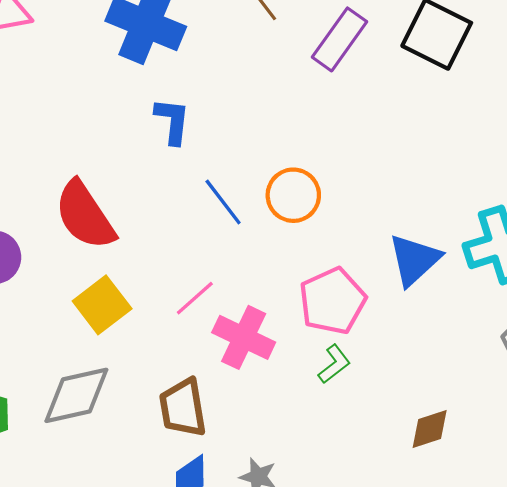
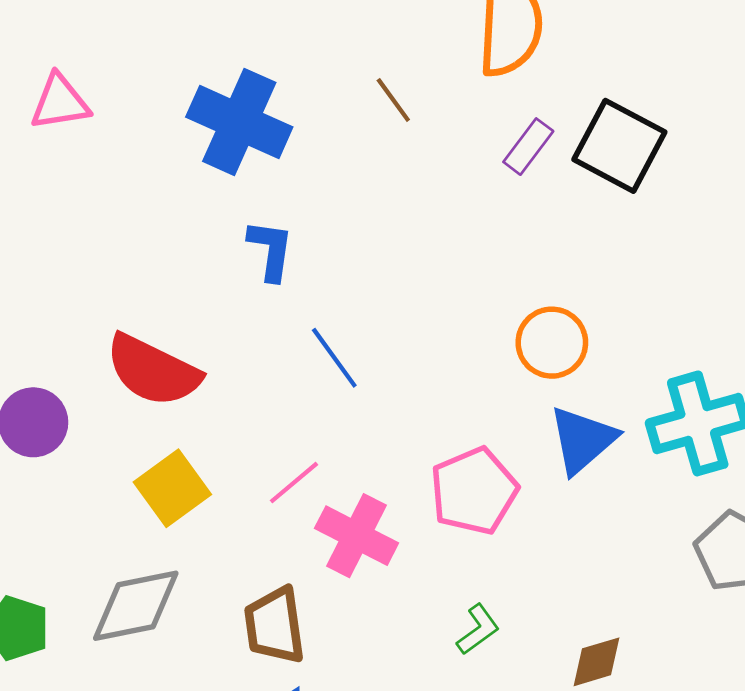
purple rectangle: (339, 39) -> (528, 147), moved, size x0.7
orange circle: (293, 195) -> (552, 343), moved
red semicircle: (85, 215) -> (153, 370), turned -32
green L-shape: (334, 364) -> (478, 629), moved

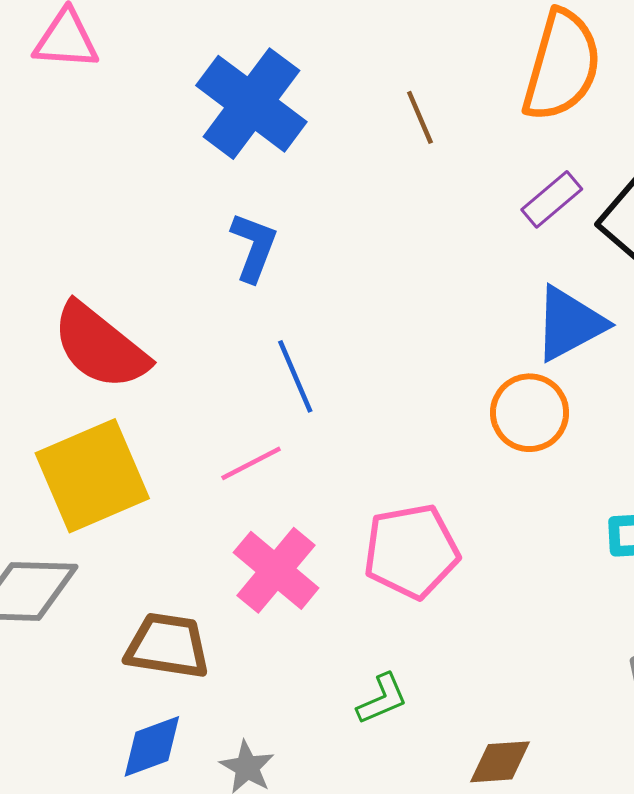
blue triangle: (582, 440) -> (569, 324), moved
pink line: (294, 483) -> (251, 463), moved
yellow square: (172, 488) -> (92, 476), size x1.4
brown trapezoid: (274, 625) -> (167, 646), turned 94

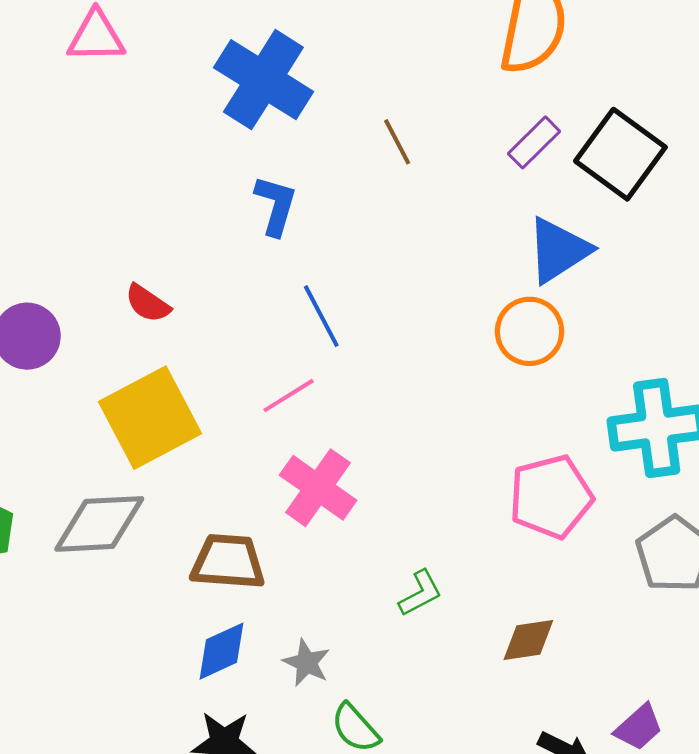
brown line: (420, 117) -> (397, 142), moved
red semicircle: (100, 346) -> (148, 303), size x0.5
pink pentagon: (411, 551) -> (551, 497), moved

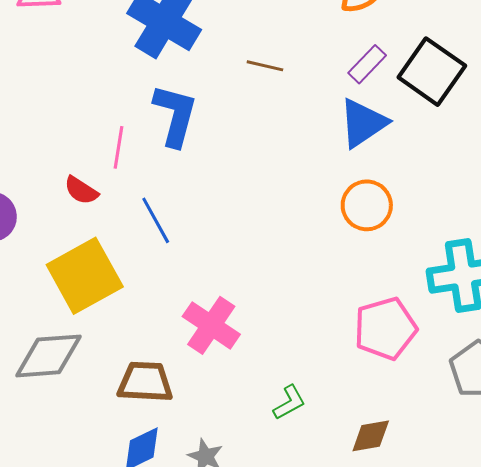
brown line: (397, 142) -> (265, 66), turned -48
blue L-shape: (276, 205) -> (175, 115), size x1.4
blue triangle: (558, 250) -> (363, 123), moved
blue line: (321, 316) -> (156, 220), moved
pink line: (289, 396) -> (118, 147), moved, turned -48

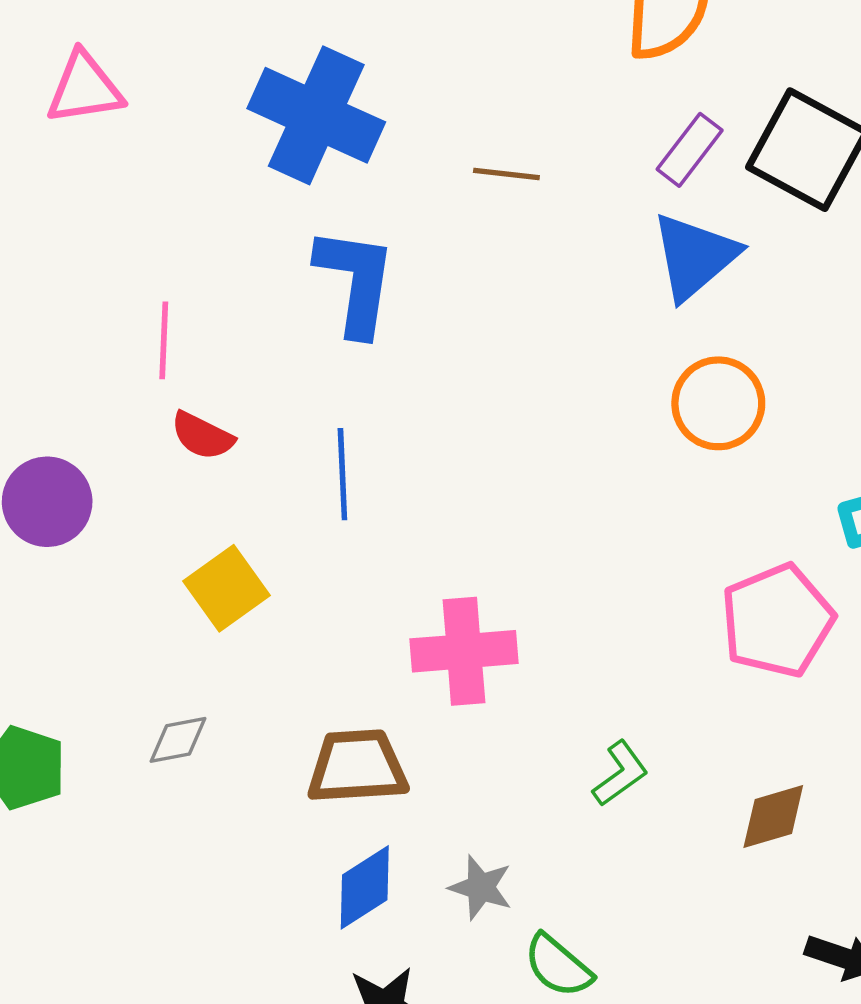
pink line: (118, 147) -> (164, 340), moved
blue line: (156, 220) -> (342, 474), turned 33
yellow square: (85, 276) -> (226, 588), size x0.6
pink cross: (211, 325) -> (464, 651), turned -32
gray diamond: (48, 356) -> (178, 740), size x0.5

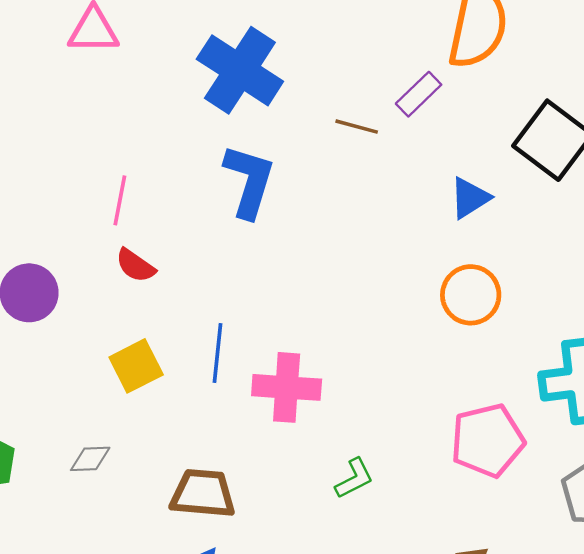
purple rectangle: (690, 150) -> (419, 94), moved
blue triangle: (695, 256) -> (470, 198), size x0.7
blue line: (342, 474) -> (218, 353), moved
pink cross: (464, 651) -> (287, 387), moved
green L-shape: (620, 774) -> (354, 478), moved

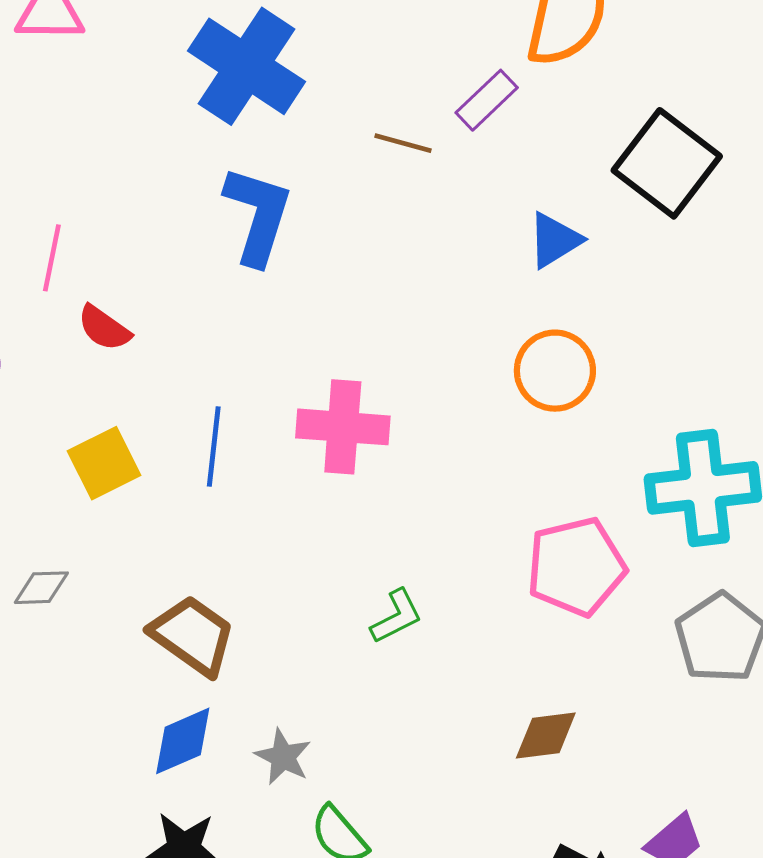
pink line: (120, 200) -> (52, 258), moved
pink cross: (287, 387) -> (343, 427), moved
brown trapezoid: (203, 493) -> (193, 635), turned 30

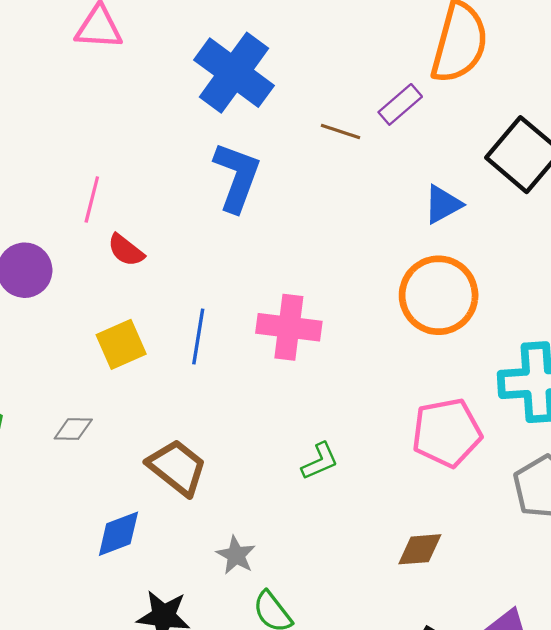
orange circle: (555, 371) -> (439, 295), size x1.4
blue diamond: (183, 741) -> (118, 534), moved

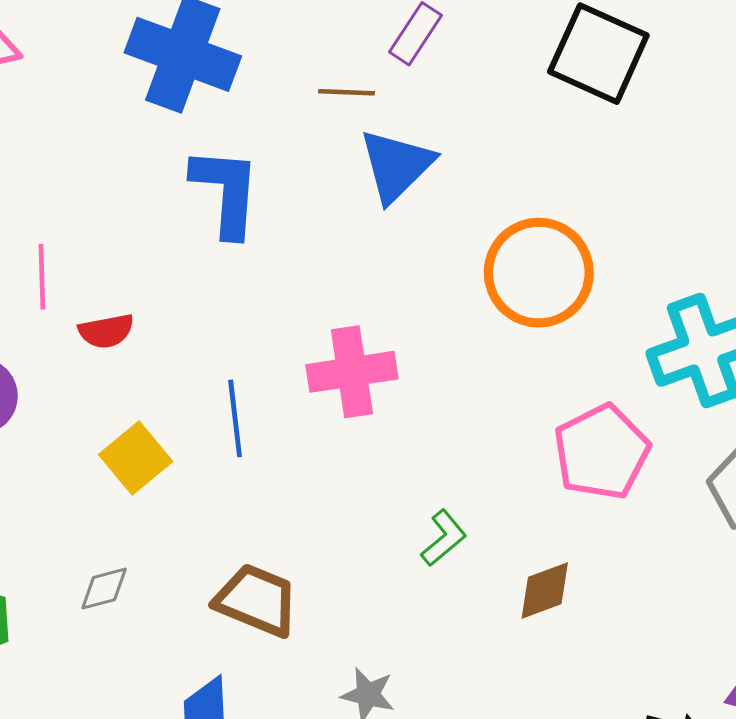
blue triangle: (443, 204) -> (396, 166), moved, size x1.4
red semicircle: (126, 250) -> (106, 331), turned -33
brown diamond: (420, 549) -> (545, 591), moved

